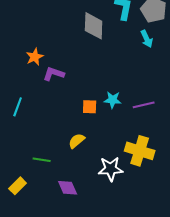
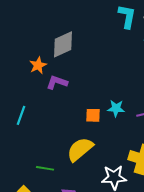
gray diamond: (94, 26) -> (63, 44), moved, turned 64
yellow semicircle: (77, 141) -> (80, 149), size x1.6

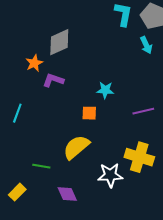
cyan star: (116, 108) -> (105, 90), moved

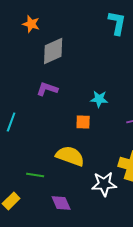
orange star: (34, 63) -> (31, 24), moved, turned -30
yellow semicircle: (76, 147) -> (70, 156), turned 60

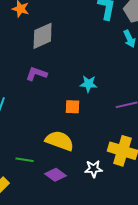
white star: (104, 184) -> (94, 169), size x0.7
purple diamond: (61, 203) -> (56, 175), moved, turned -30

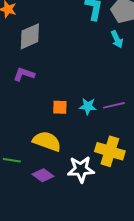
cyan star: (89, 84) -> (88, 106), moved
white star: (94, 169) -> (81, 169), size x1.5

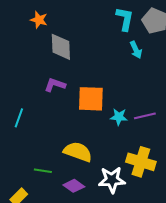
gray diamond: (30, 36) -> (61, 47), turned -68
cyan arrow: (117, 39) -> (136, 50), moved
orange square: (60, 107) -> (91, 99), moved, size x1.8

